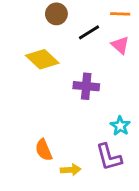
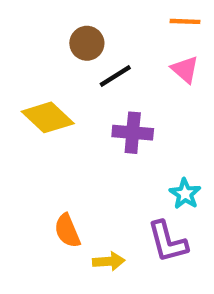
brown circle: (56, 14) -> (87, 43), moved
black line: (89, 32) -> (115, 76), moved
yellow diamond: (42, 59) -> (48, 117), moved

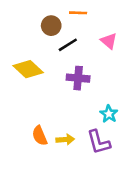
orange line: (185, 21) -> (78, 13), moved
yellow arrow: (109, 261) -> (65, 140), moved

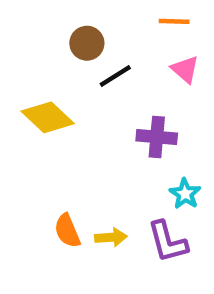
orange line: (78, 13) -> (174, 21), moved
purple cross: (78, 78) -> (157, 137), moved

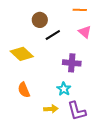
cyan star: (185, 194) -> (64, 89), moved
orange semicircle: (67, 231) -> (24, 90), moved

